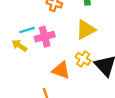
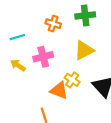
cyan line: (27, 30) -> (17, 37), moved
yellow cross: (83, 59) -> (72, 80), moved

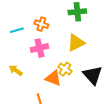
orange cross: (53, 24) -> (41, 24), moved
yellow arrow: (18, 65) -> (16, 70), moved

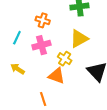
cyan line: (17, 30) -> (17, 38), moved, turned -48
yellow cross: (65, 69) -> (65, 59), moved

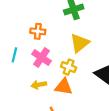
pink cross: (41, 45) -> (42, 58), turned -30
yellow arrow: (18, 69) -> (39, 85), moved, turned -32

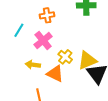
orange cross: (38, 31) -> (47, 15), turned -32
yellow triangle: (80, 43) -> (87, 60), moved

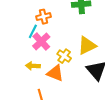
cyan line: (19, 30) -> (33, 31), moved
yellow triangle: (87, 60) -> (87, 45), moved

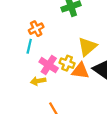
pink cross: (41, 41) -> (49, 65), moved
orange triangle: (55, 73) -> (80, 71), moved

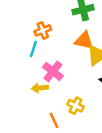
yellow cross: (67, 63) -> (76, 106), moved
orange triangle: (80, 71) -> (84, 41), moved

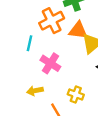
orange cross: (43, 30) -> (52, 21), moved, size x1.5
yellow arrow: (40, 88) -> (35, 91), moved

